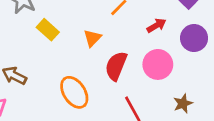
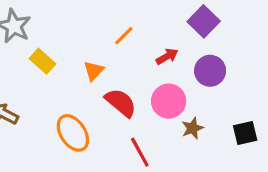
red semicircle: (116, 66) -> (121, 103), turned 108
brown star: (183, 103) -> (193, 128), moved

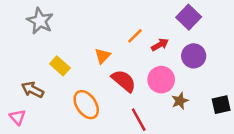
orange line: (124, 36) -> (135, 36), moved
yellow rectangle: (43, 61) -> (60, 66), moved

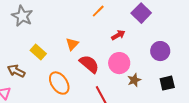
orange line: (135, 36) -> (98, 11), moved
purple circle: (194, 56) -> (160, 51), moved

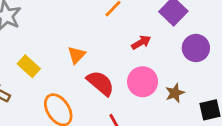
purple circle: (160, 51) -> (196, 48), moved
brown star: (134, 80) -> (175, 93), moved

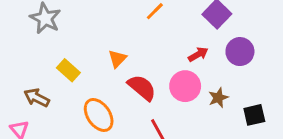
red arrow: (141, 42) -> (198, 54), moved

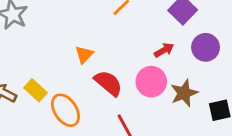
yellow rectangle: (68, 70) -> (35, 90), moved
brown star: (218, 98) -> (184, 93), size x1.4

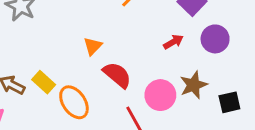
pink circle: (151, 82) -> (160, 95), moved

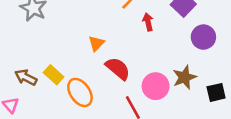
red arrow: (173, 42) -> (148, 22), moved, turned -72

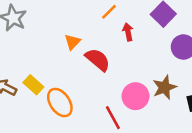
orange triangle: (96, 43) -> (72, 42), moved
red semicircle: (118, 69) -> (98, 60), moved

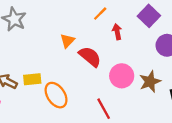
yellow rectangle: (33, 85) -> (32, 79), turned -48
pink circle: (136, 96) -> (122, 76), moved

